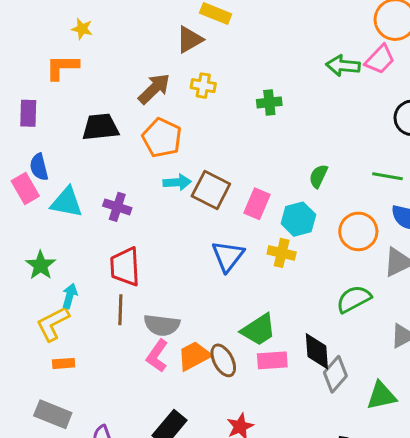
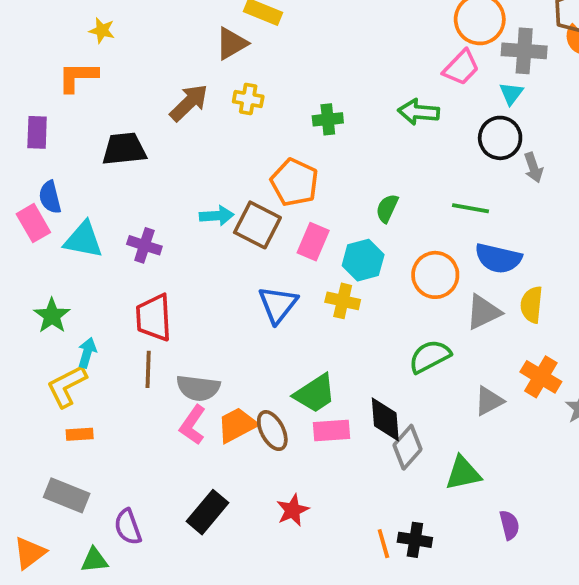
green arrow: (343, 66) -> (419, 112), moved
orange pentagon: (162, 138) -> (295, 182), moved

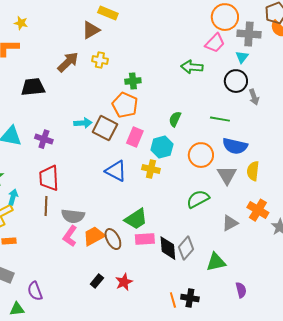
green cross: (328, 119) -> (133, 81), moved
blue triangle: (278, 305) -> (116, 171), turned -40
gray triangle: (483, 312) -> (227, 175), turned -35
black diamond: (385, 419) -> (168, 248), moved
black rectangle: (207, 512) -> (97, 281), moved, size x0.6

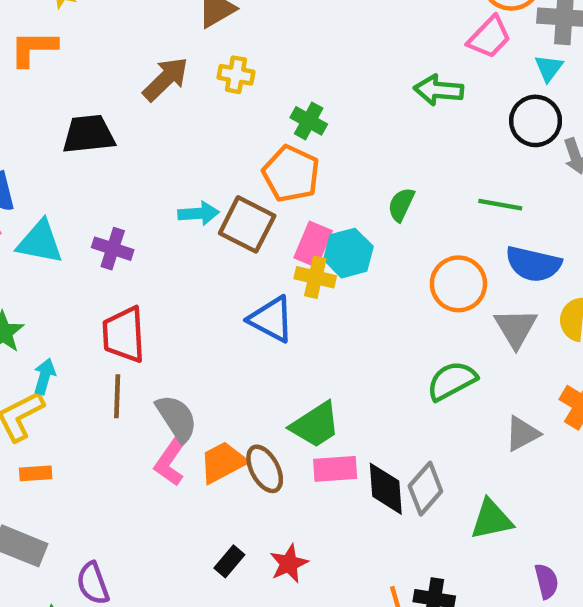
green cross: (133, 81) -> (309, 121), turned 35
cyan hexagon: (162, 147) -> (348, 253), moved
yellow cross: (151, 169) -> (315, 277), moved
gray semicircle: (73, 216) -> (177, 418), turned -130

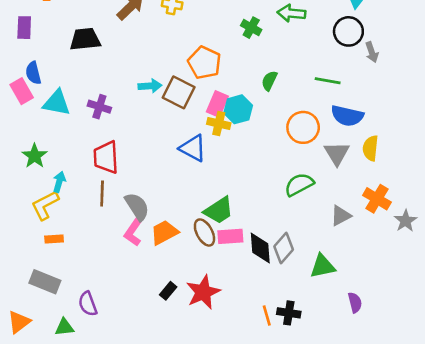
green cross: (309, 121) -> (251, 28), moved
brown ellipse: (265, 469) -> (204, 232), moved
red star: (289, 564) -> (203, 292), size x1.5

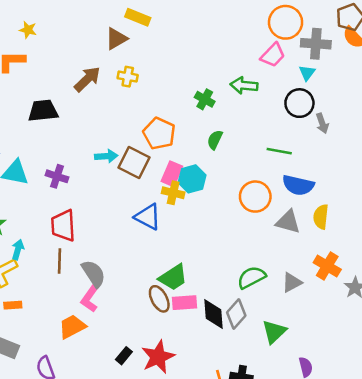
green semicircle: (269, 81) -> (215, 140), moved
gray triangle: (337, 153) -> (288, 222), turned -44
green semicircle: (299, 184) -> (251, 277), moved
orange trapezoid: (164, 232) -> (72, 327), moved
green triangle: (323, 266) -> (274, 332), turned -32

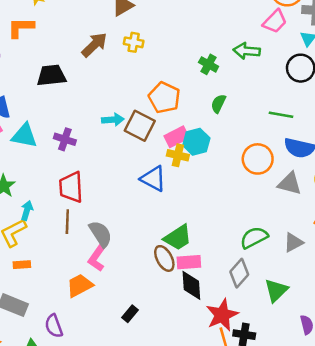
pink rectangle: (172, 174) -> (177, 137), turned 40
black diamond: (214, 314) -> (191, 285), moved
red star: (158, 357) -> (222, 315), moved

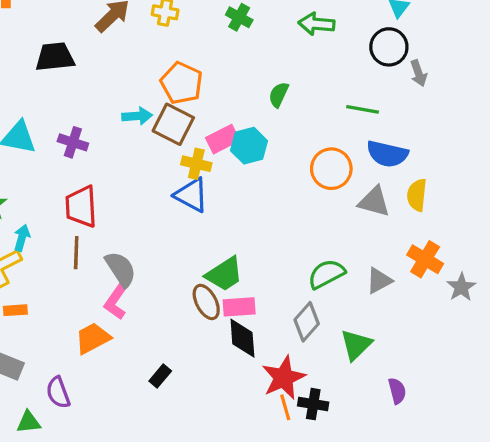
green cross: (209, 64) -> (239, 17), moved
orange pentagon: (164, 98) -> (182, 83), moved
yellow cross: (178, 155) -> (196, 164), moved

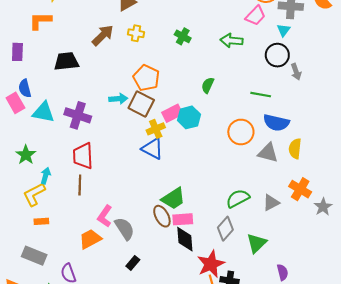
purple cross: (73, 142) -> (78, 115), size x1.4
yellow cross: (196, 164) -> (156, 129), turned -36
gray semicircle: (121, 269) -> (125, 229), moved

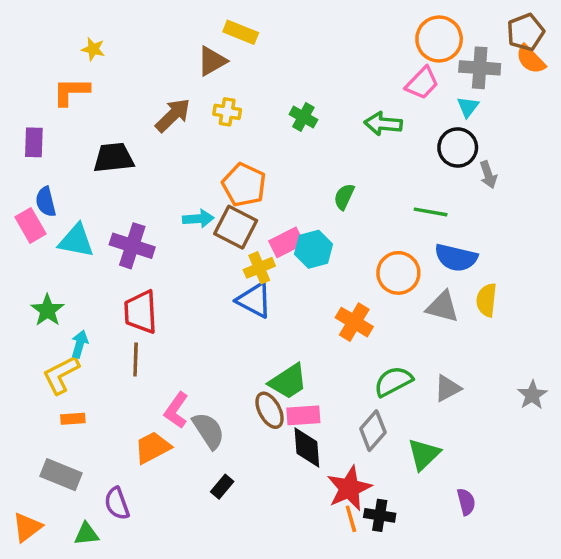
orange cross: (300, 189) -> (354, 322), moved

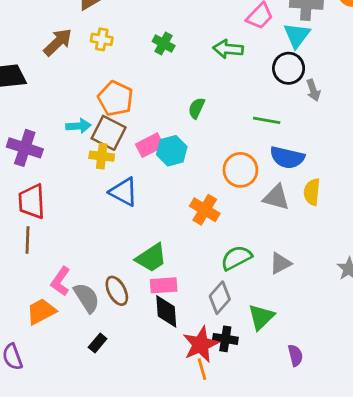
cyan triangle: (468, 107) -> (297, 35), size x1.5
yellow cross: (259, 268) -> (102, 156), moved, turned 30
brown ellipse: (270, 410) -> (117, 291), moved
black cross: (380, 515) -> (225, 339), moved

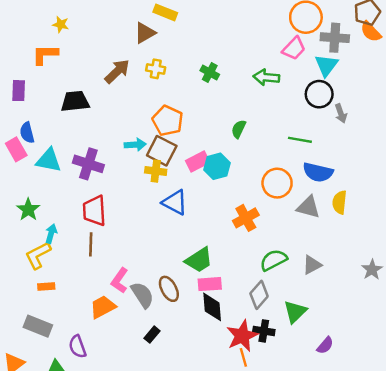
orange cross: (205, 210) -> (246, 218), turned 30
purple semicircle: (295, 355) -> (325, 345), turned 54

